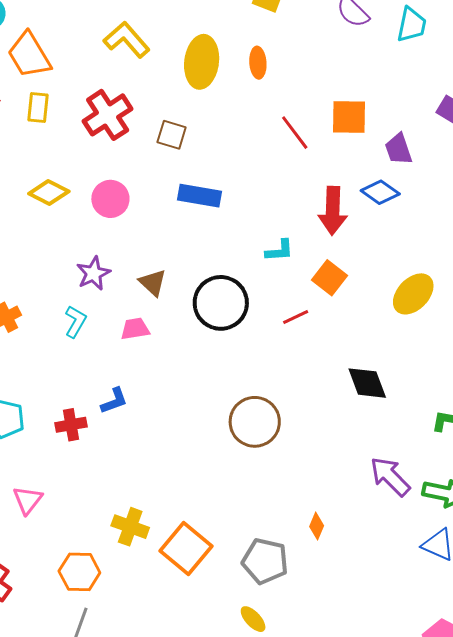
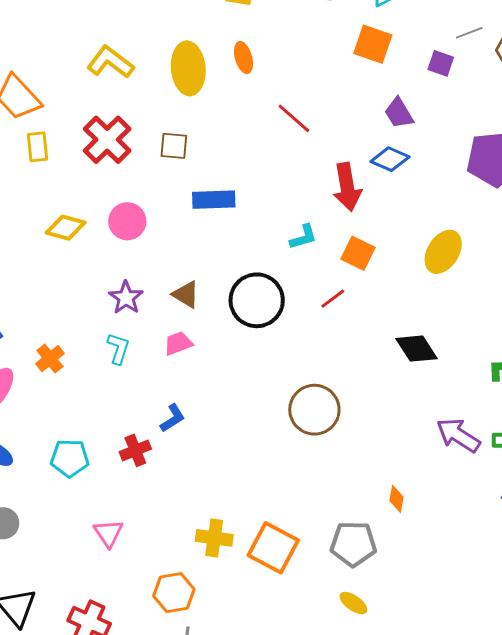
orange square: (349, 117) -> (373, 44), moved, turned 30

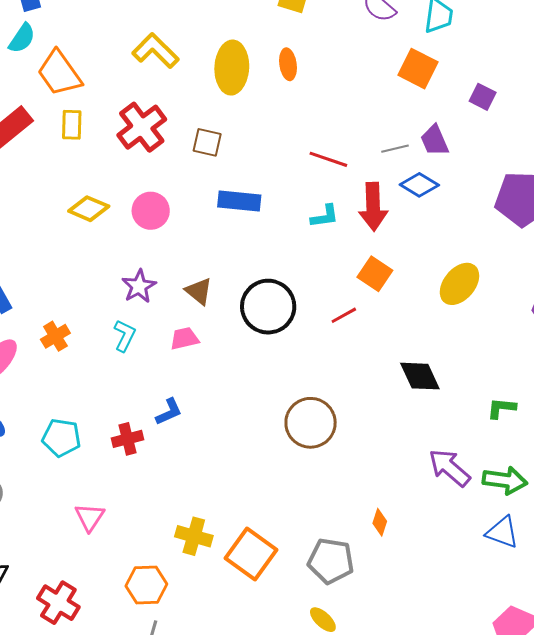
gray line: (469, 33) -> (395, 149), moved
red line: (294, 118) -> (328, 159), moved, turned -30
cyan L-shape: (303, 237) -> (325, 216), moved

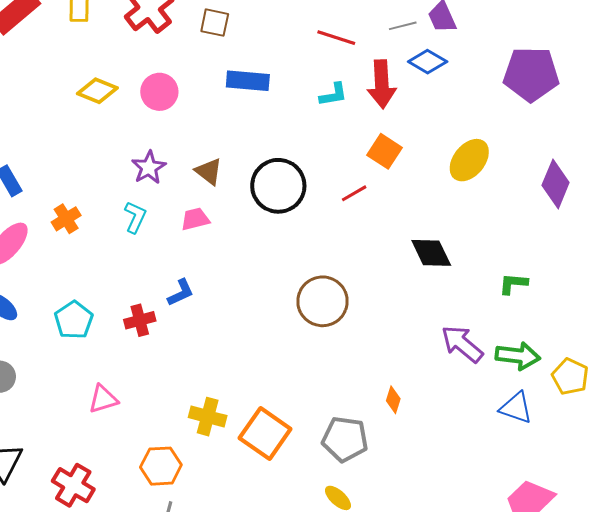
cyan pentagon: (61, 438) -> (74, 320), turned 30
pink triangle: (90, 517) -> (103, 399), turned 40

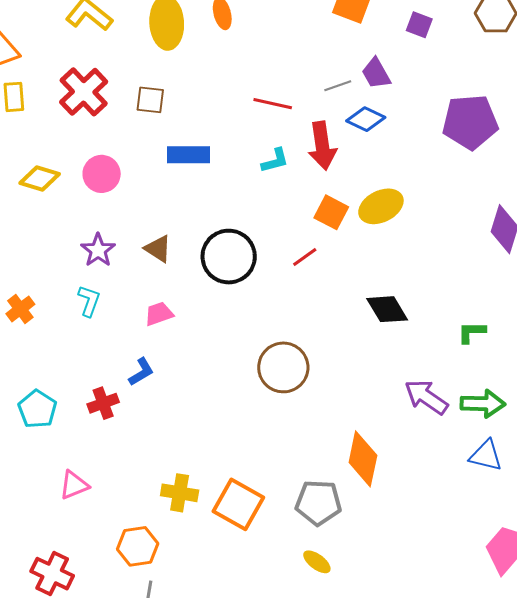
yellow ellipse: (469, 160) -> (381, 206), moved, turned 30
pink trapezoid: (195, 219) -> (159, 314), moved
orange diamond: (393, 400) -> (363, 459), size x2.0

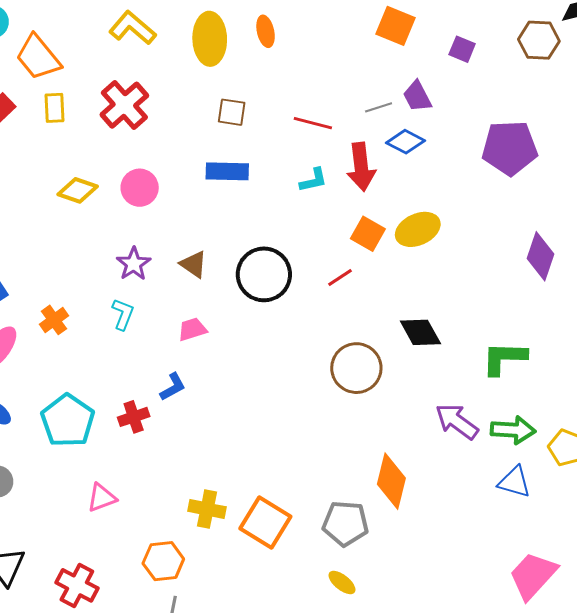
brown square: (150, 100) -> (232, 112), moved
green L-shape: (472, 332) -> (504, 358), size x1.6
brown circle: (283, 367) -> (356, 368), moved
cyan pentagon: (37, 409) -> (68, 421), size x1.4

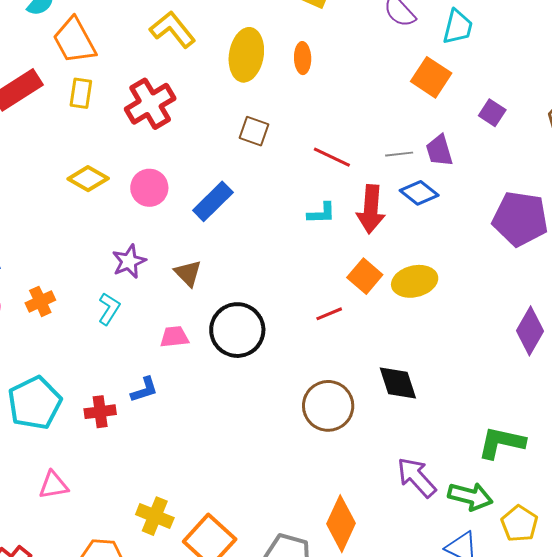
blue rectangle: (227, 171) -> (213, 201), moved, turned -57
black circle: (264, 274) -> (237, 330), moved
green L-shape: (504, 358) -> (501, 443), moved

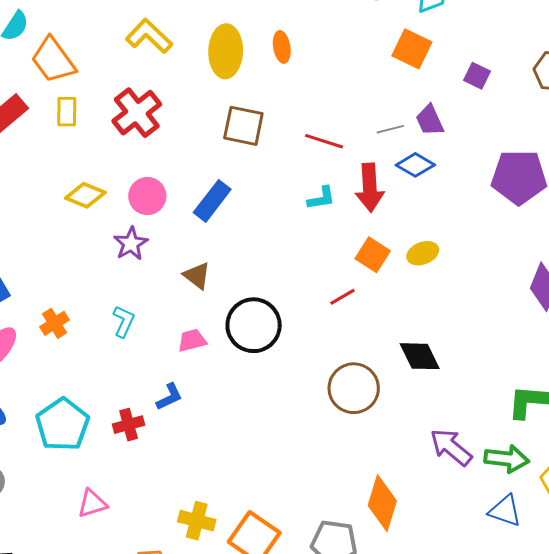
brown square: (254, 131) -> (243, 126), size x1.4
purple star: (129, 261) -> (131, 244), moved
yellow ellipse: (415, 281) -> (423, 253), size x0.7

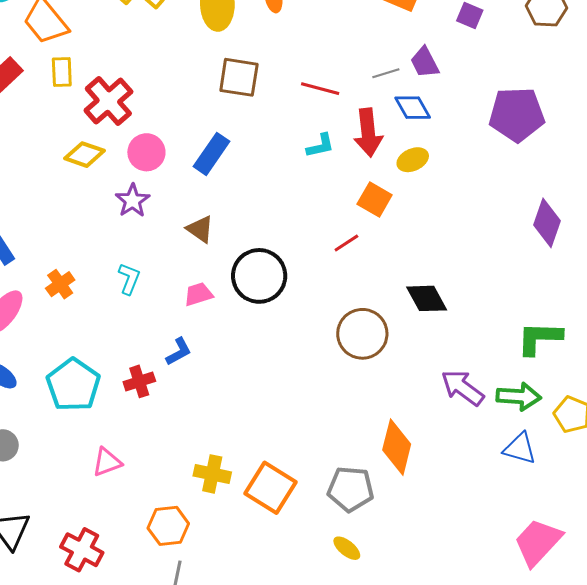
red cross: (137, 113) -> (108, 101), moved
blue diamond: (415, 165) -> (413, 108), turned 33
yellow ellipse: (423, 253) -> (413, 160), moved

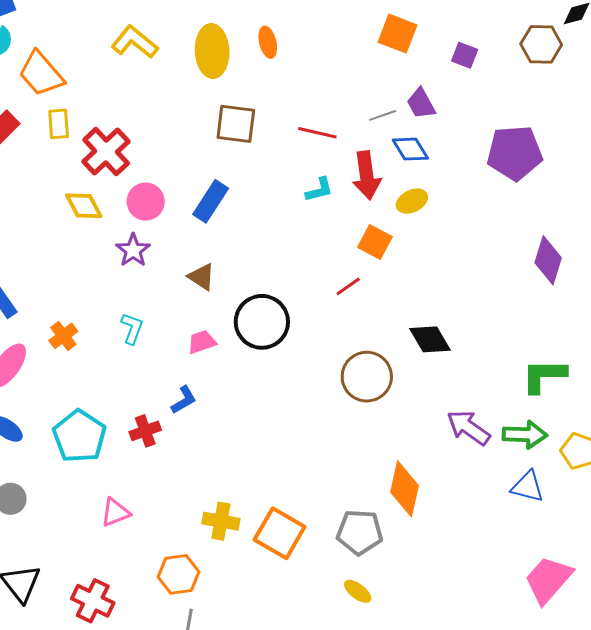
yellow diamond: (85, 155) -> (84, 206), turned 45

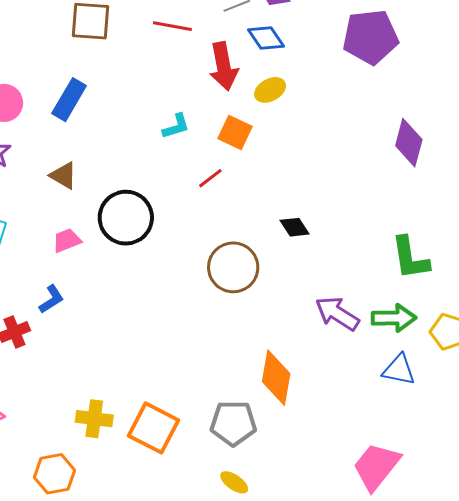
cyan L-shape: (319, 190) -> (176, 126), moved
black diamond: (430, 339) -> (295, 227), size x0.7
green L-shape: (544, 376) -> (410, 258), turned -96
pink trapezoid: (548, 580) -> (376, 466), moved

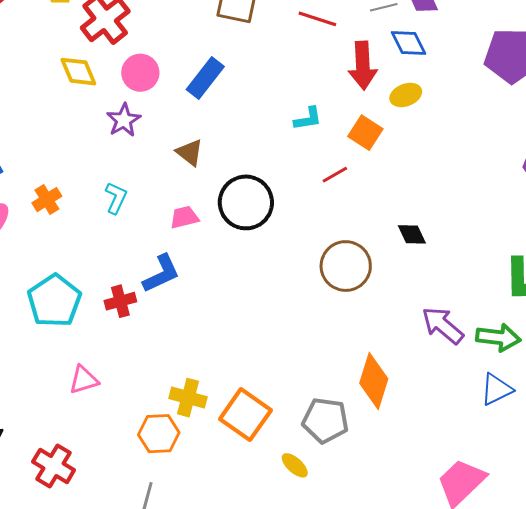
blue L-shape: (51, 299) -> (161, 274), size x1.4
blue triangle: (399, 370) -> (497, 389), turned -45
orange hexagon: (54, 474) -> (159, 434), moved
yellow ellipse: (234, 482) -> (295, 465), moved

